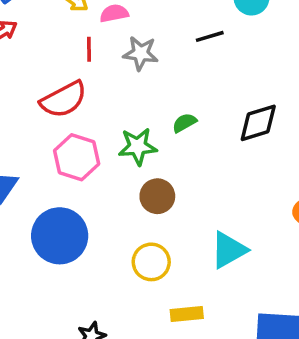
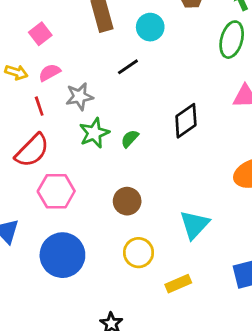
green star: (138, 146) -> (94, 133), moved

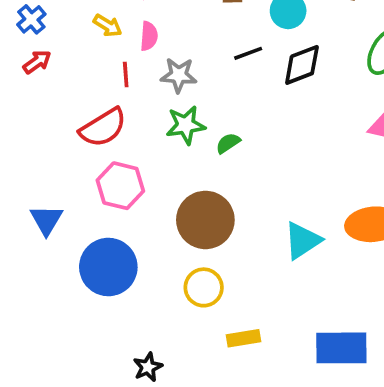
pink semicircle: (50, 73) -> (149, 36), turned 110
black diamond: (186, 121) -> (302, 65), moved
brown circle: (127, 201) -> (205, 220), size x1.6
cyan triangle: (194, 225) -> (302, 241), moved

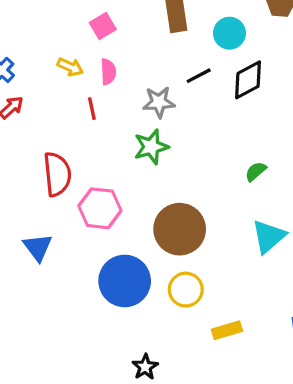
gray star: (179, 75) -> (159, 102), moved
red semicircle: (103, 128) -> (57, 174), moved, turned -57
green semicircle: (228, 143) -> (256, 171), moved
blue circle: (108, 267) -> (125, 281), moved

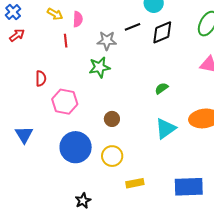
red semicircle: (57, 174) -> (41, 78), size x0.6
brown circle: (180, 229) -> (112, 119), size x0.5
blue triangle: (38, 247) -> (24, 135), moved

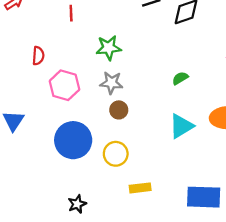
gray star: (107, 41) -> (111, 83), moved

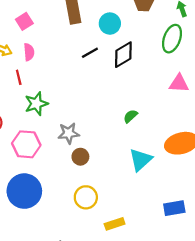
green star: (109, 48) -> (36, 104), moved
blue circle: (73, 140) -> (24, 191), moved
blue rectangle: (204, 197) -> (174, 208), moved, size x0.7

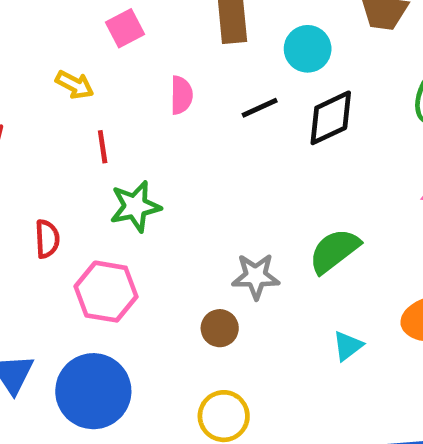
pink semicircle: (29, 52) -> (181, 95), moved
green semicircle: (130, 116) -> (334, 251), size x1.6
gray star: (69, 133) -> (256, 276), moved
cyan triangle: (141, 160) -> (348, 346), size x0.6

